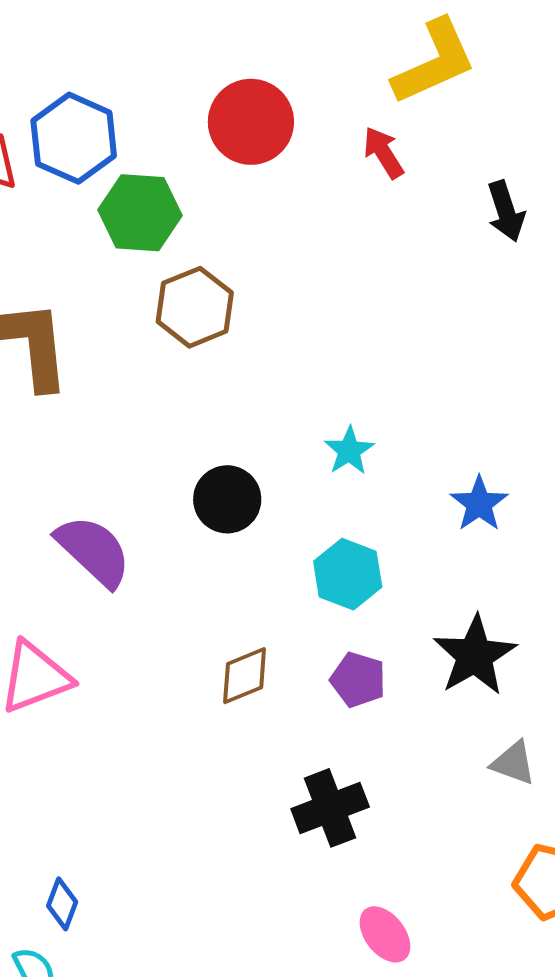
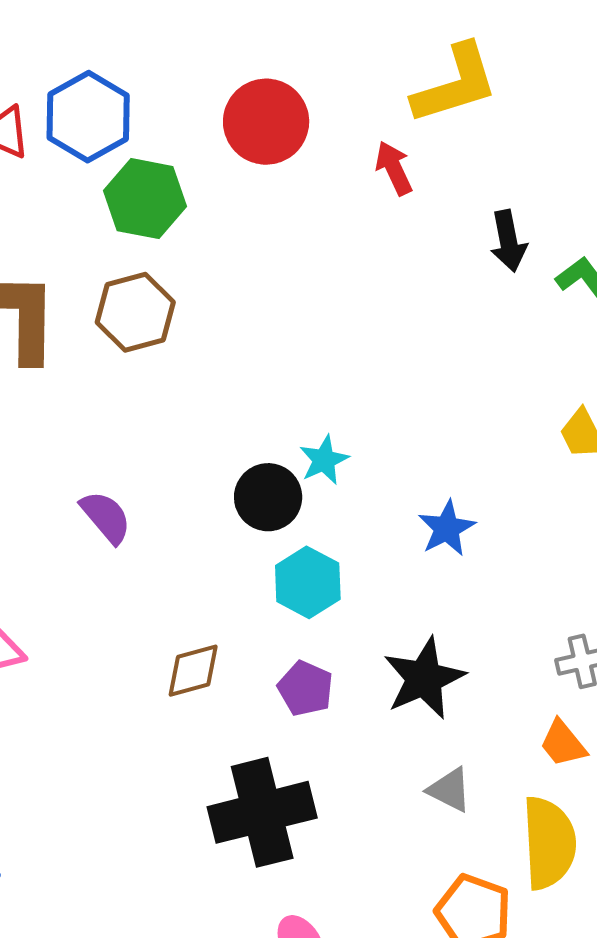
brown hexagon: (195, 307) -> (135, 312), moved
black circle: (227, 499) -> (268, 497), moved
purple semicircle: (93, 551) -> (106, 517), moved, size x0.7
black cross: (330, 808) -> (262, 812), size x1.4

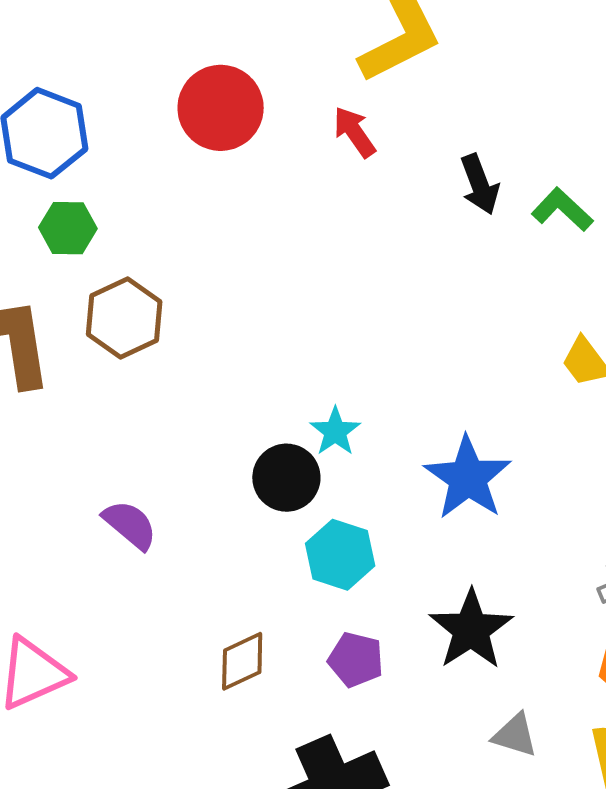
green hexagon: (145, 199) -> (68, 228), moved, size x0.7
blue star: (447, 528) -> (468, 478), size x1.5

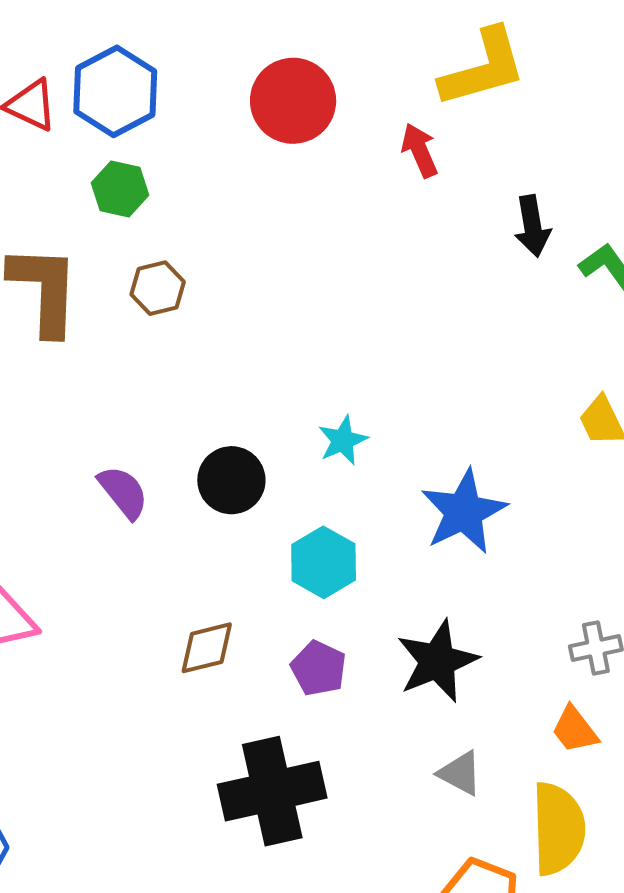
brown hexagon: (124, 318) -> (158, 288), size x0.7
black circle: (286, 478) -> (231, 480), moved

